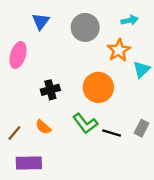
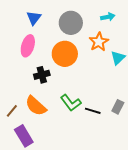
pink ellipse: (18, 55) -> (28, 46), moved
orange circle: (98, 87) -> (65, 54), moved
orange semicircle: (43, 127) -> (36, 106), size x1.6
purple rectangle: (29, 163) -> (24, 136), turned 60

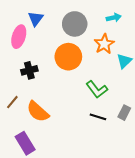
pink ellipse: (28, 46) -> (19, 37), moved
black cross: (42, 75) -> (29, 70), moved
green L-shape: (71, 103) -> (97, 89), moved
brown line: (12, 111) -> (12, 102), moved

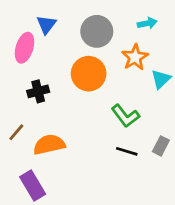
orange semicircle: (38, 112) -> (49, 145), turned 125

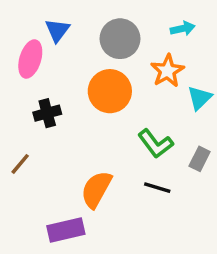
orange semicircle: (49, 145) -> (96, 189), moved, turned -48
gray rectangle: (161, 146) -> (200, 159), moved
purple rectangle: (33, 185) -> (66, 230), moved, turned -72

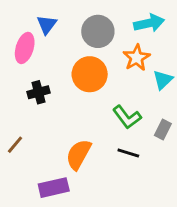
cyan arrow: (183, 29) -> (149, 23), size x1.5
brown line: (20, 164) -> (15, 145), moved

